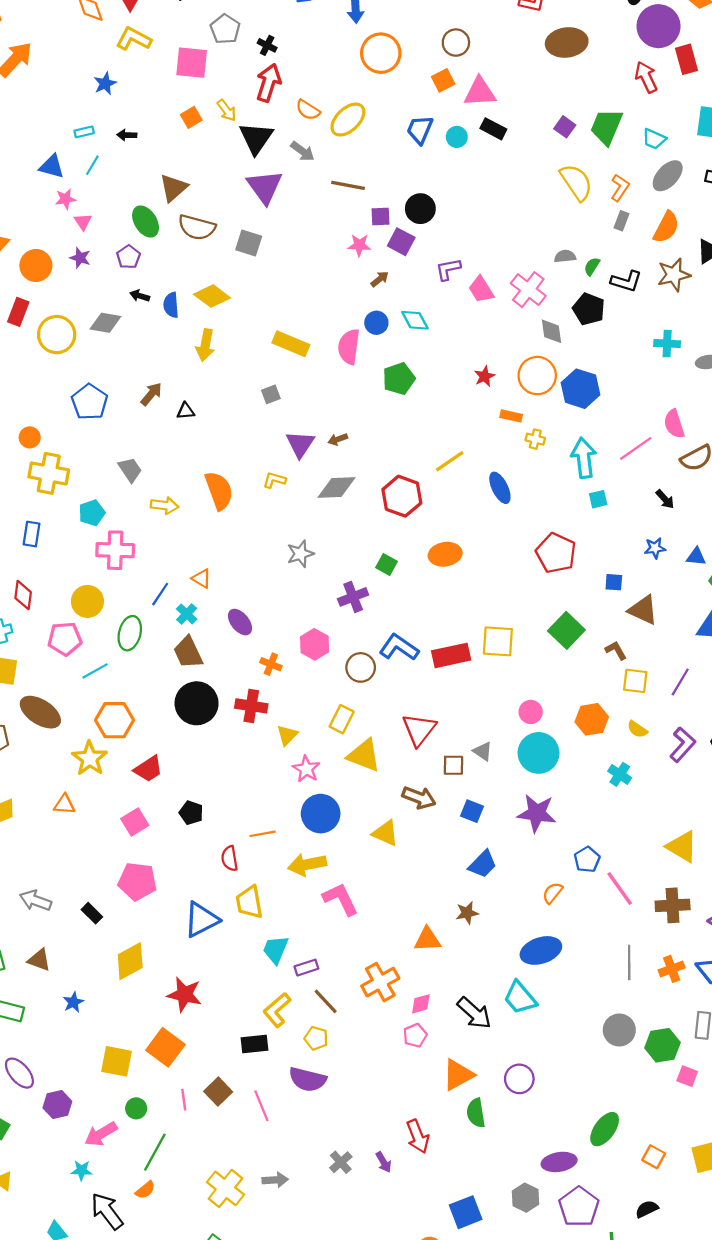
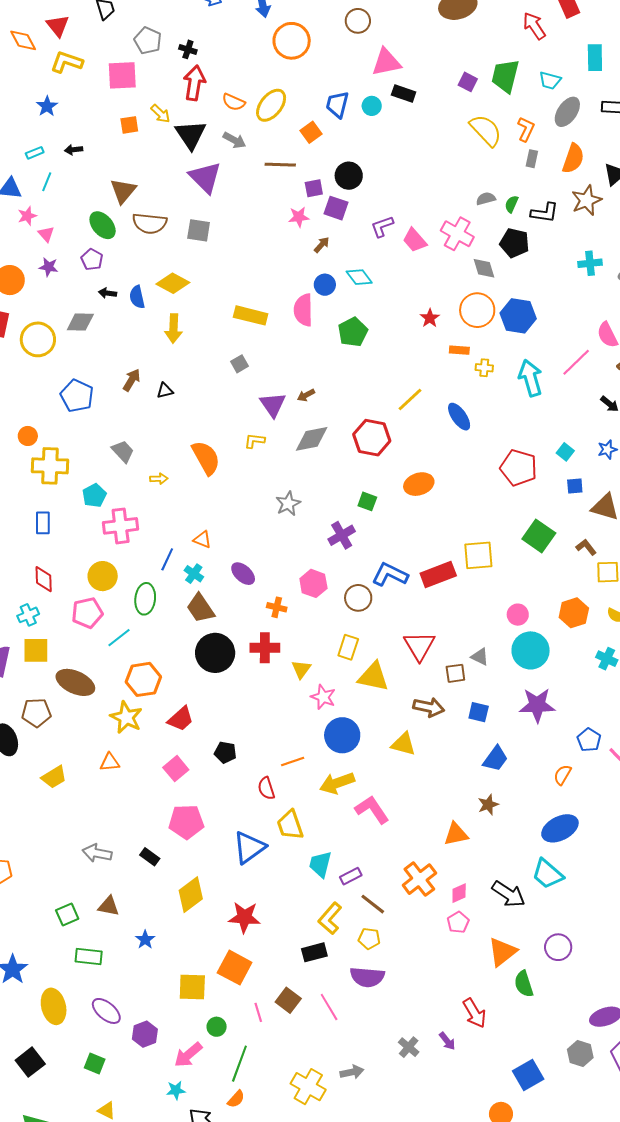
orange square: (443, 80) -> (311, 132), moved
orange square: (191, 117) -> (129, 125), turned 30
cyan square: (598, 499) -> (565, 452), moved, turned -30
yellow arrow: (165, 505) -> (159, 479), size x0.7

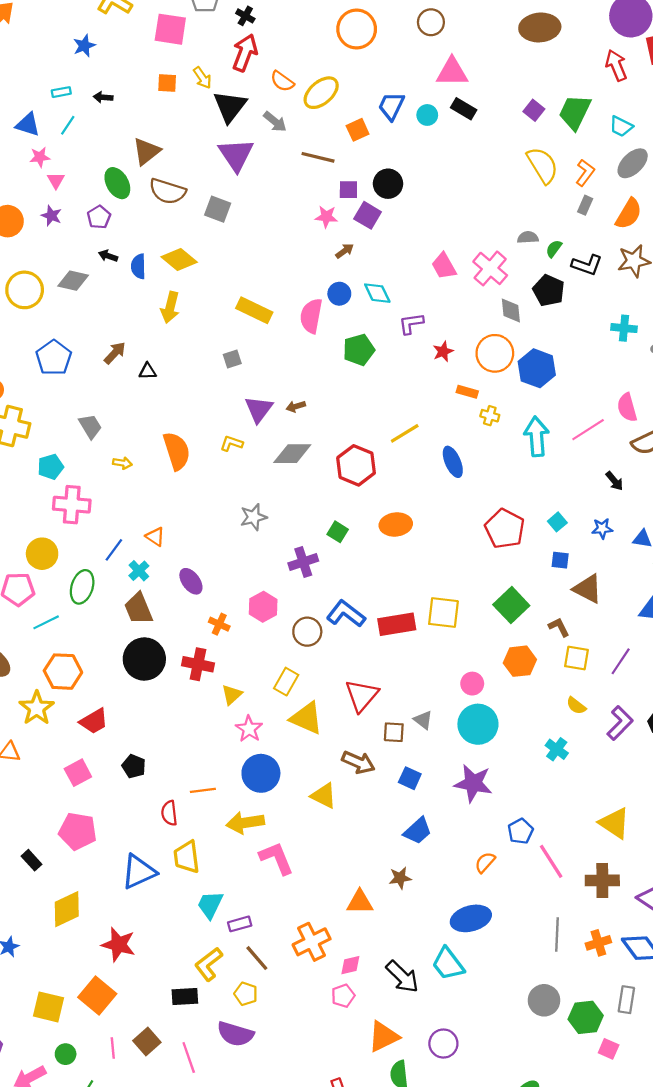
purple L-shape: (382, 226) -> (411, 323), moved
orange hexagon: (574, 613) -> (520, 661), moved

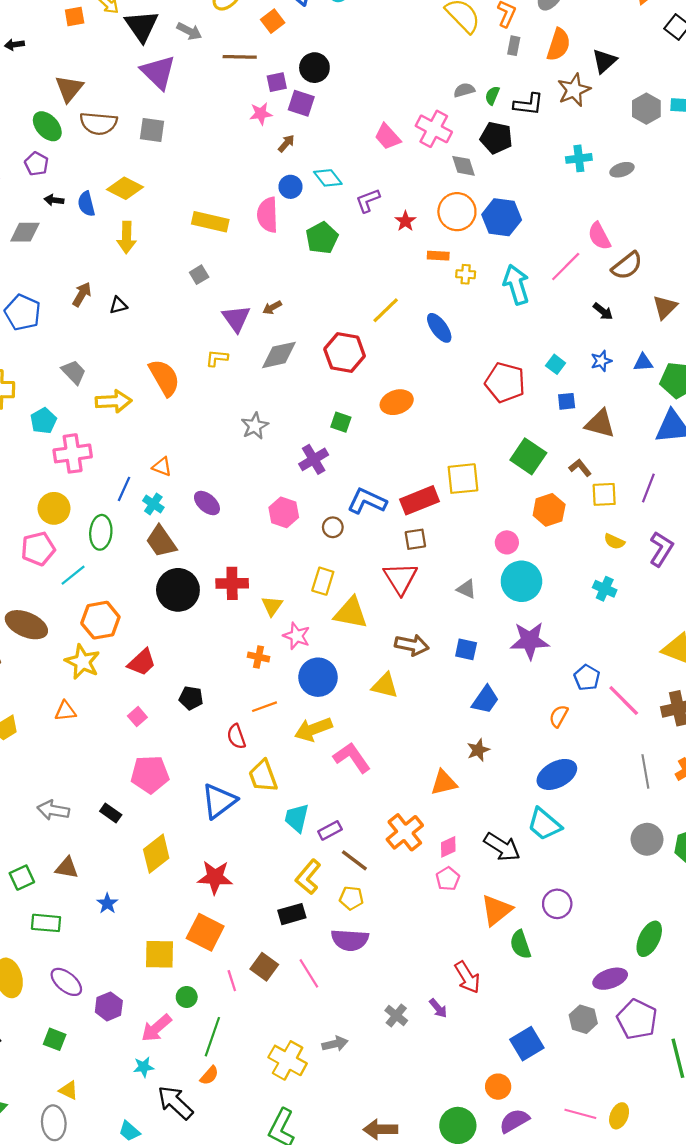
yellow arrow: (122, 463) -> (113, 401), size x1.8
orange cross: (219, 624) -> (259, 657), moved
brown circle: (307, 632) -> (333, 527), size x0.7
brown square: (394, 732) -> (415, 539), moved
pink square: (78, 773) -> (137, 717), size x0.7

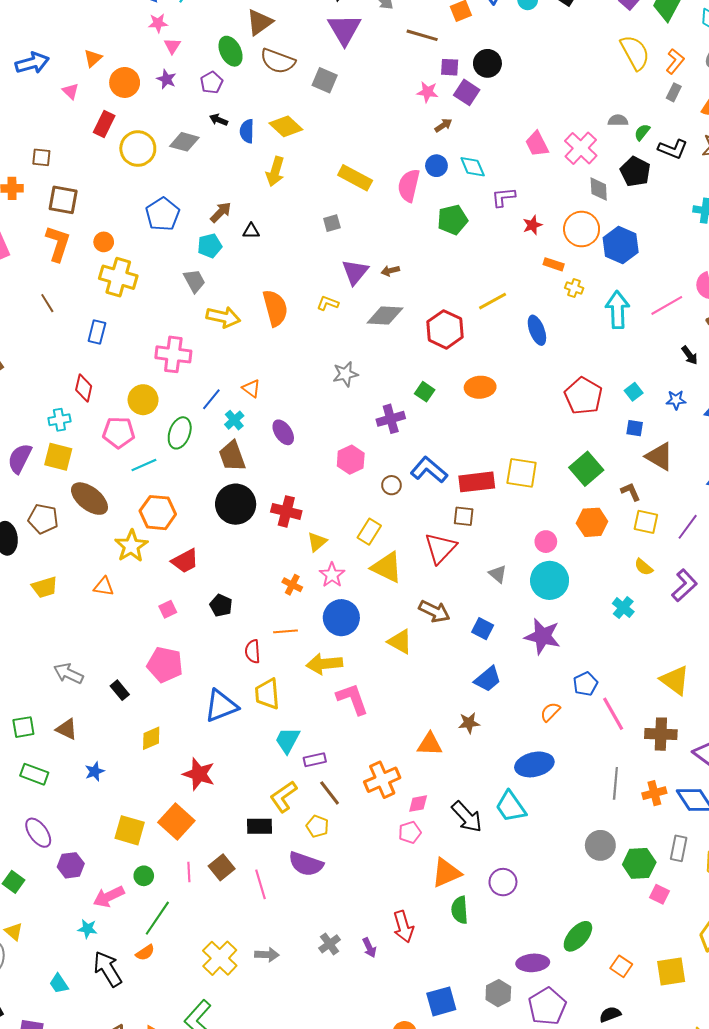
cyan pentagon: (43, 421) -> (210, 246), moved
yellow diamond: (156, 854) -> (151, 738), size x0.7

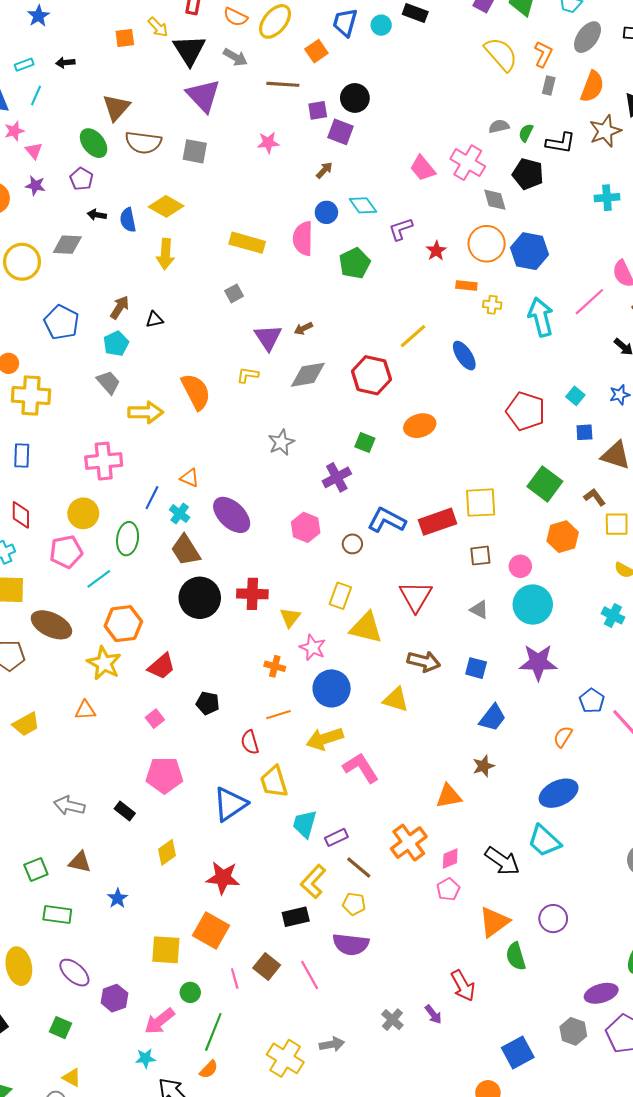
pink star: (427, 92) -> (268, 143), moved
purple ellipse: (283, 432) -> (232, 515), size x1.5
brown square: (464, 516) -> (480, 556), moved

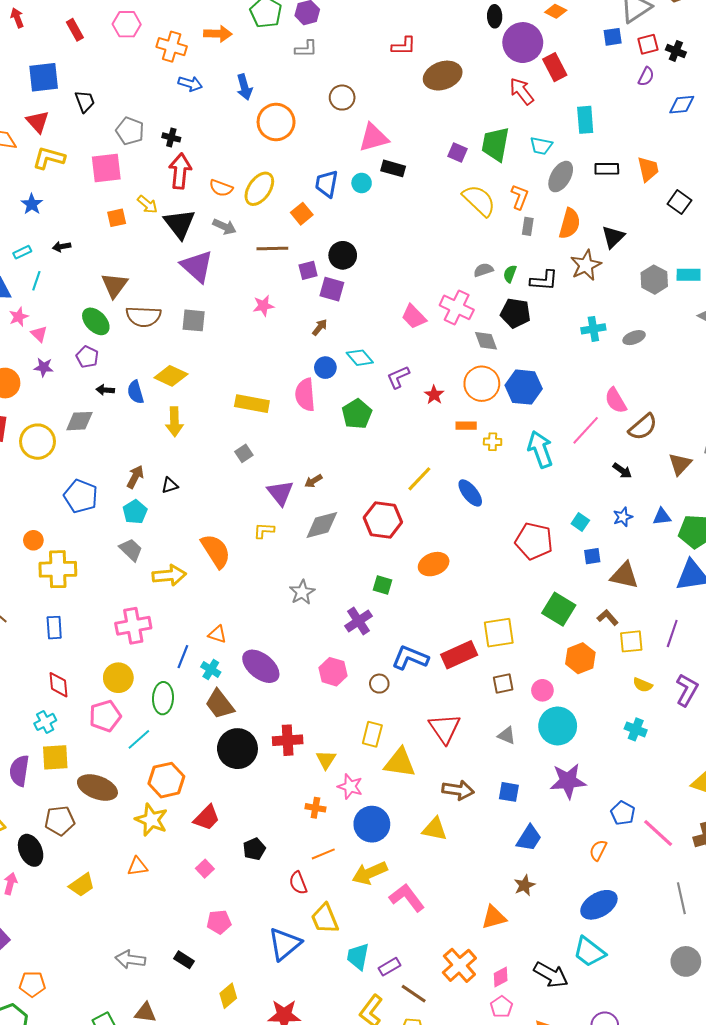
black pentagon: (208, 703) -> (254, 849), turned -30
pink pentagon: (164, 775) -> (219, 922), size x0.7

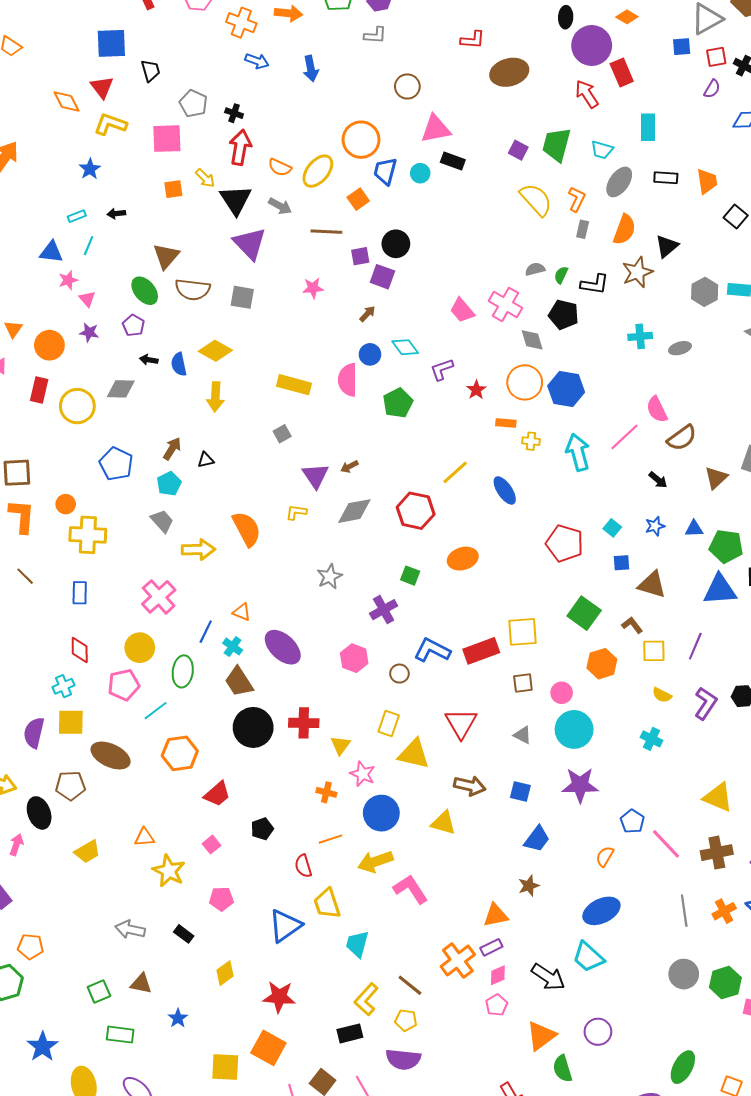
orange circle: (276, 122) -> (361, 140), moved
pink cross: (133, 626) -> (159, 597), turned -36
yellow star: (151, 820) -> (169, 871), moved
purple rectangle: (390, 967) -> (491, 947), moved

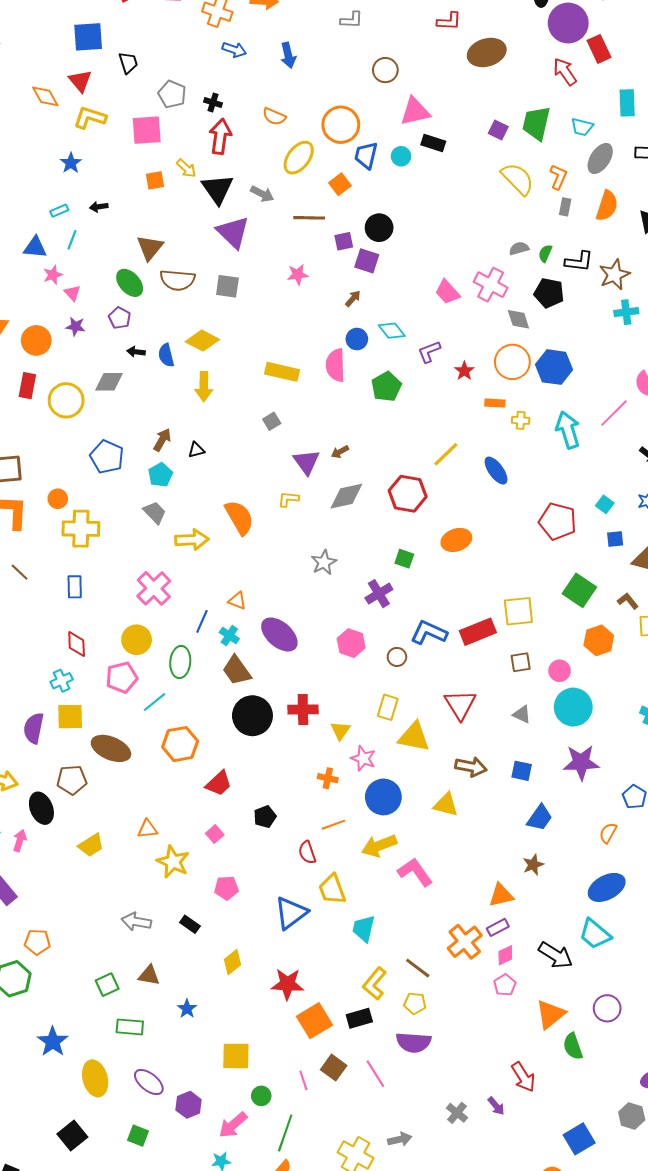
orange semicircle: (280, 167) -> (274, 117), moved
brown star: (637, 272) -> (614, 275), moved
orange square: (268, 1048) -> (315, 1021), moved, turned 32

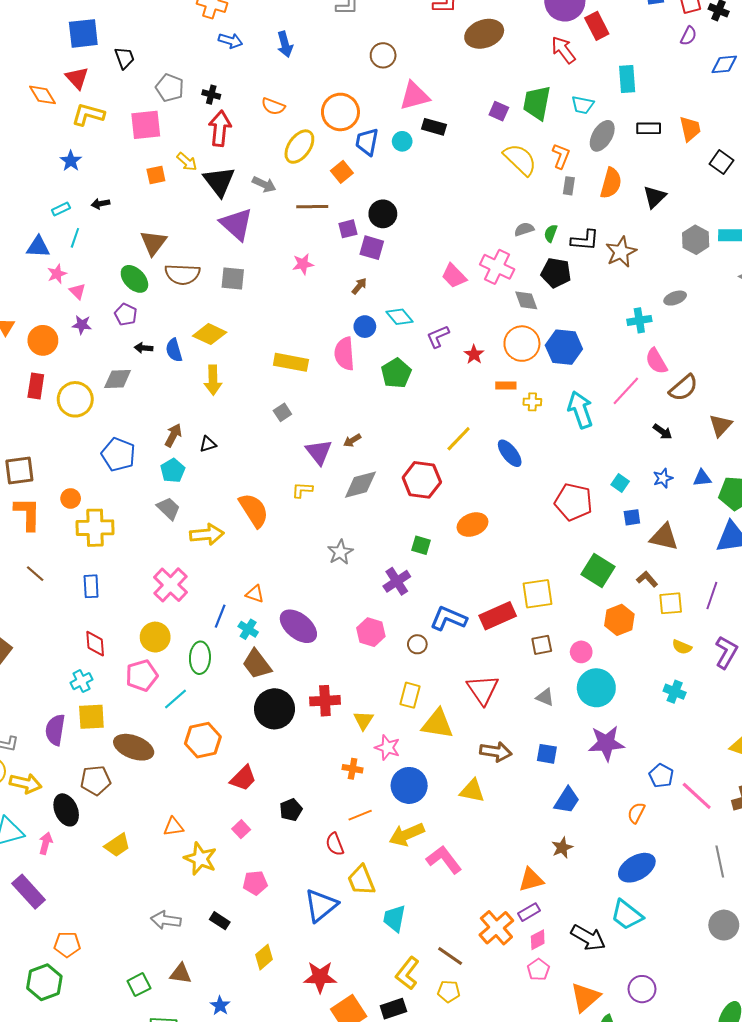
cyan cross: (626, 312) -> (639, 320), moved

